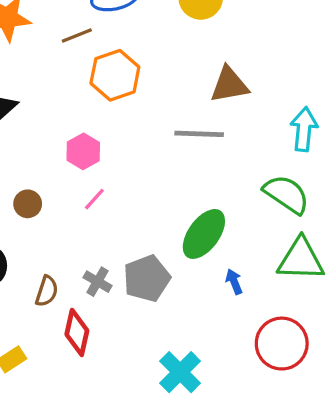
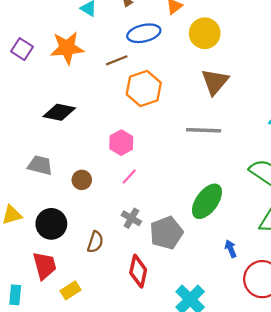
brown triangle: (229, 85) -> (215, 82), moved, turned -40
gray cross: (98, 282) -> (131, 218), moved
blue arrow: (234, 282) -> (231, 249), moved
red diamond: (77, 332) -> (138, 271), moved

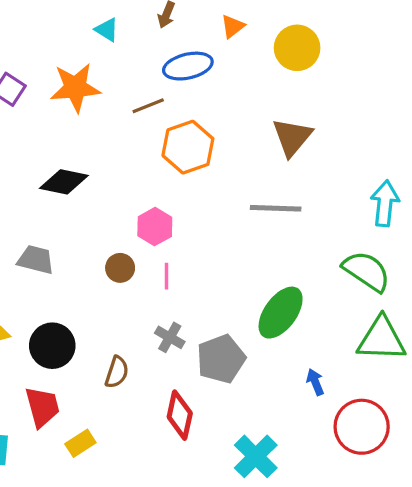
yellow circle: (205, 33) -> (297, 48), moved
pink line: (129, 176) -> (166, 276), turned -42
brown circle: (82, 180) -> (120, 268), moved

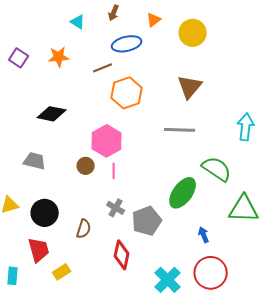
orange star: (75, 88) -> (59, 57), size x0.7
pink hexagon: (155, 227) -> (107, 141), size x1.4
green semicircle: (367, 271) -> (217, 169), moved
red circle: (362, 427) -> (211, 273), moved

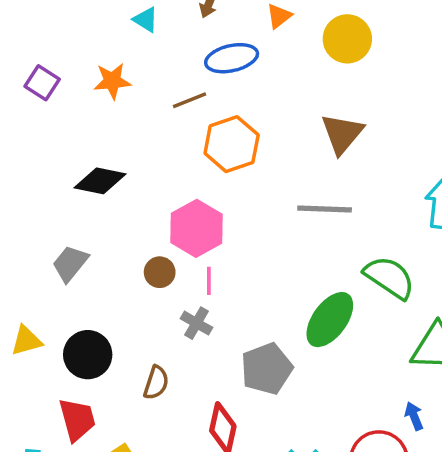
gray trapezoid: (35, 161) -> (70, 263), turned -65
gray cross: (116, 208) -> (196, 323), moved
blue arrow: (204, 235) -> (414, 416), moved

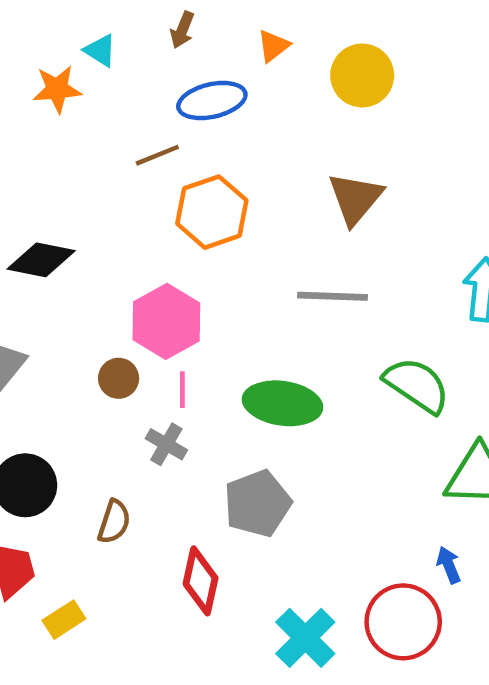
orange star: (112, 81) -> (57, 89), moved
green ellipse: (330, 320) -> (282, 403), moved, turned 62

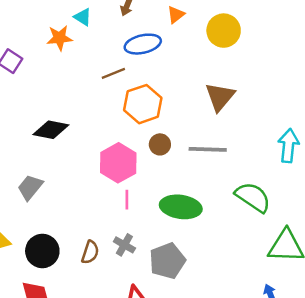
brown circle: (119, 378) -> (160, 144), moved
gray cross: (166, 444) -> (124, 245), moved
brown semicircle: (114, 522) -> (90, 252), moved

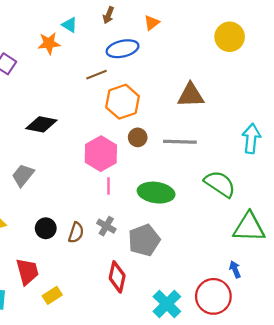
yellow circle: (224, 31) -> (230, 37), moved
brown triangle: (220, 97) -> (191, 95), turned 48
black circle: (42, 251) -> (46, 228), moved, size x0.7

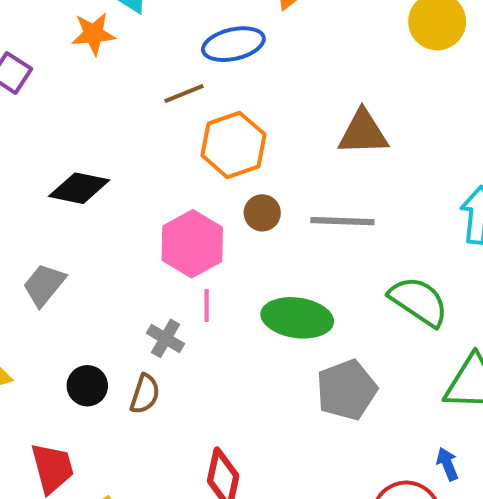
gray cross: (106, 226) -> (166, 338), moved
gray pentagon: (144, 240) -> (347, 390), moved

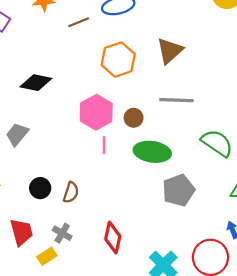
brown line: (184, 94) -> (79, 22), moved
brown triangle: (363, 133) -> (170, 51), moved, turned -40
brown circle: (262, 213) -> (134, 118), moved
gray cross: (166, 338) -> (62, 233), moved

